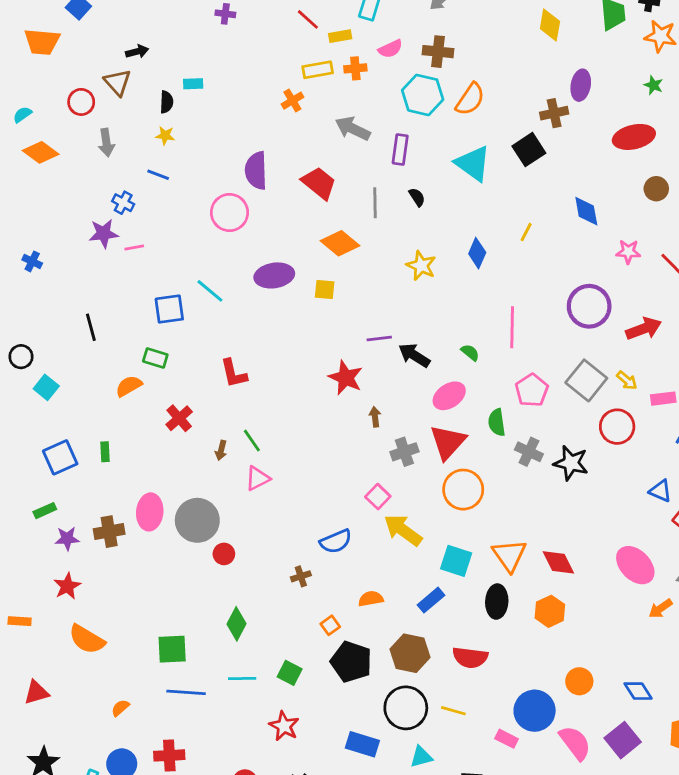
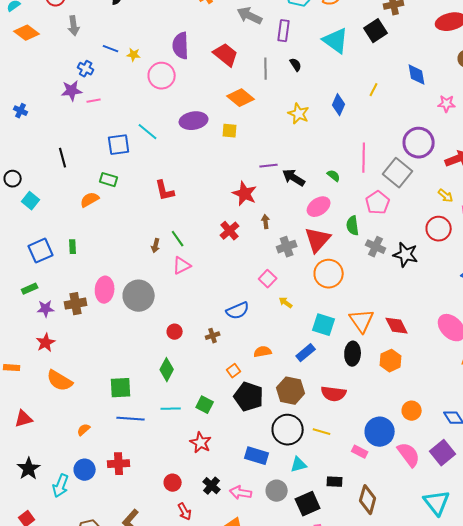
yellow star: (165, 136) -> (134, 55), moved
gray square: (586, 380) -> (398, 173), moved
red cross: (179, 418) -> (230, 231), moved
yellow arrow: (403, 530) -> (286, 303), size x0.5
red circle: (224, 554) -> (175, 332), moved

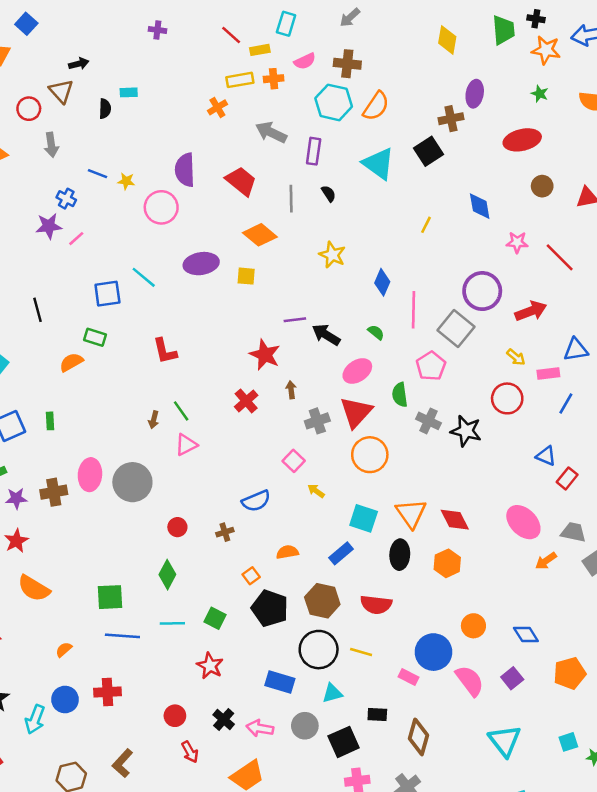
pink line: (94, 101) -> (76, 239), turned -32
blue diamond: (339, 105) -> (382, 282), moved
purple square: (443, 453) -> (512, 678), size x0.7

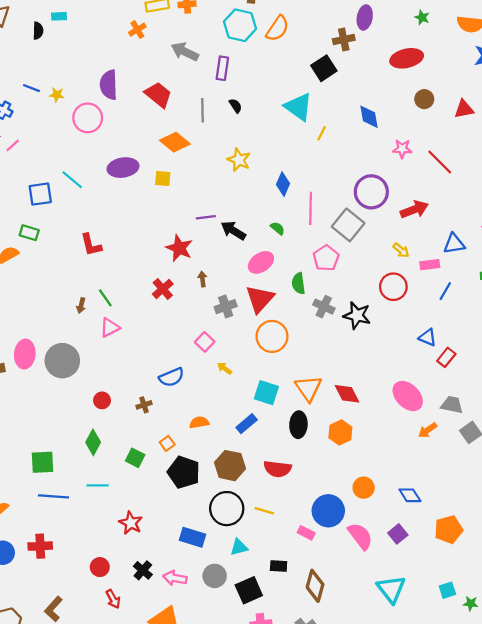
cyan triangle: (379, 164) -> (298, 107), moved
green square: (215, 618) -> (135, 458), moved

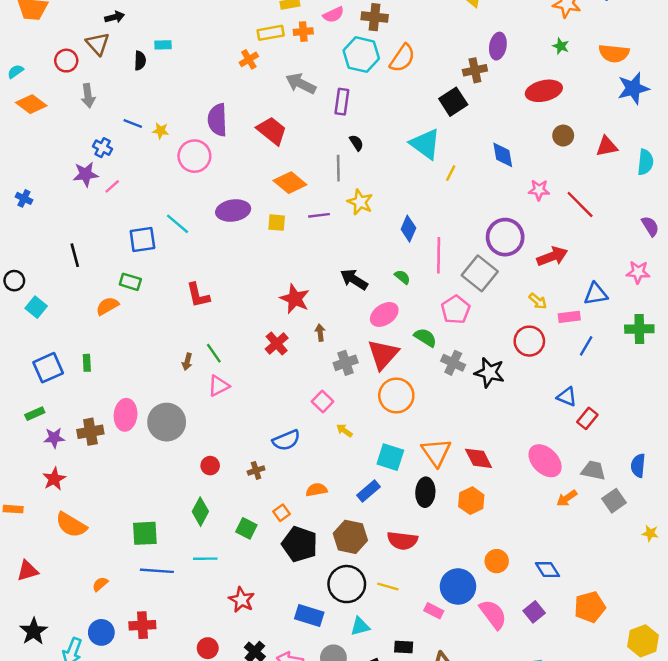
gray line: (202, 110) -> (338, 168), moved
purple line: (206, 217) -> (319, 215), moved
green semicircle: (298, 283) -> (425, 337), turned 130

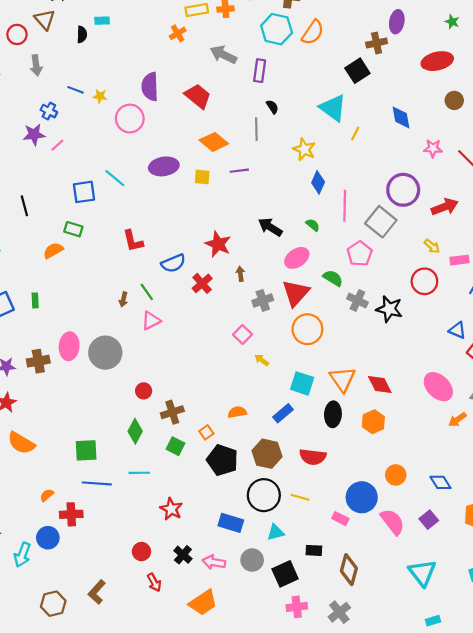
yellow star: (360, 202) -> (304, 149), moved
blue semicircle: (286, 440) -> (173, 263), moved
brown cross: (256, 470) -> (172, 412), moved, size x1.5
red cross: (142, 625) -> (71, 514), moved

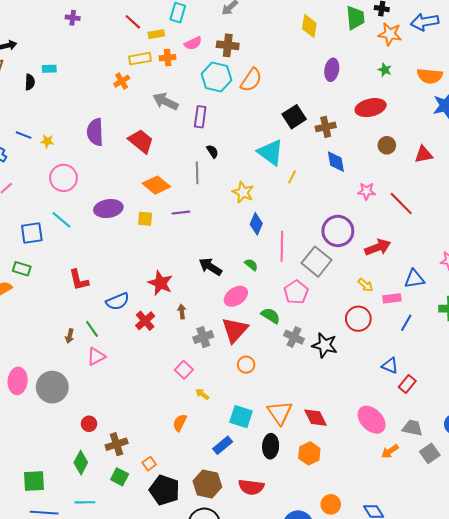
brown cross: (377, 43) -> (326, 127), moved
pink circle: (130, 119) -> (63, 178), moved
orange circle: (307, 329) -> (246, 365), size x0.6
orange semicircle: (237, 412) -> (180, 423), moved, turned -54

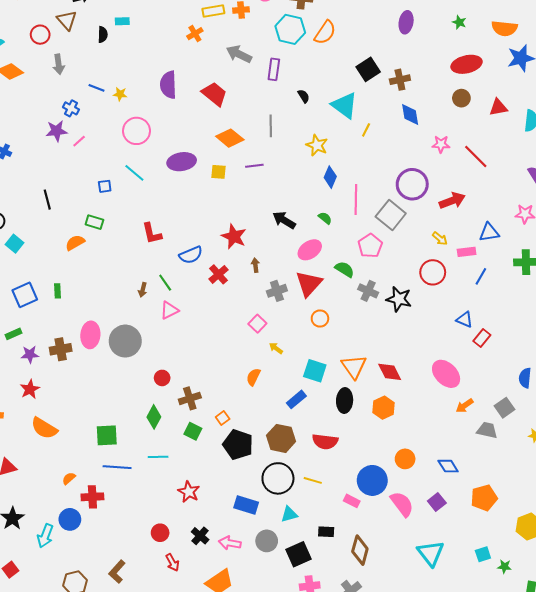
red ellipse: (371, 108) -> (467, 64), moved
black semicircle: (212, 151) -> (304, 96), moved
blue square: (32, 233) -> (105, 186), size x0.6
gray trapezoid: (412, 428) -> (487, 430), moved

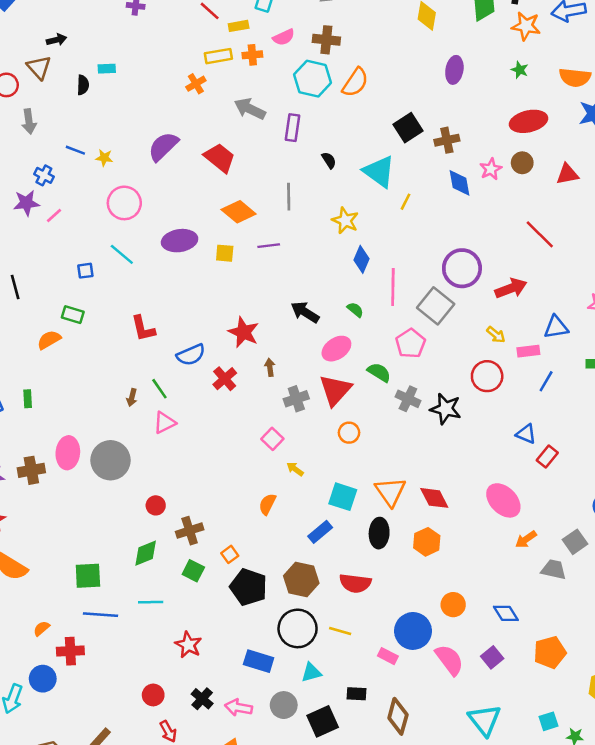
purple semicircle: (168, 85) -> (163, 146), turned 48
pink star: (441, 144) -> (491, 169), moved, turned -30
green diamond: (154, 417) -> (146, 553), turned 40

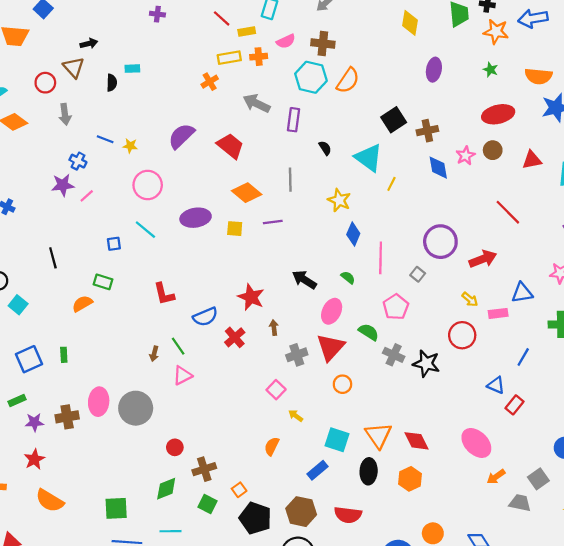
gray square: (436, 306) -> (418, 274), size x0.5
pink ellipse: (336, 349) -> (332, 311), turned -30
blue line: (546, 381) -> (523, 357), moved

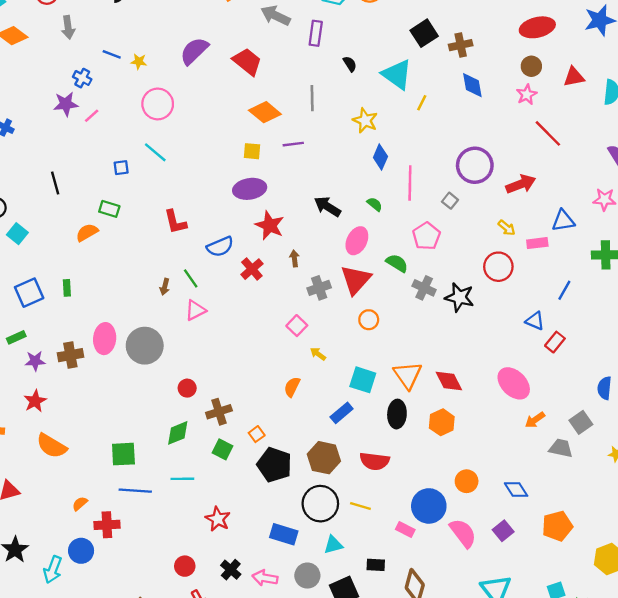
pink star: (465, 156) -> (527, 95), moved
purple ellipse: (196, 218) -> (250, 189), moved

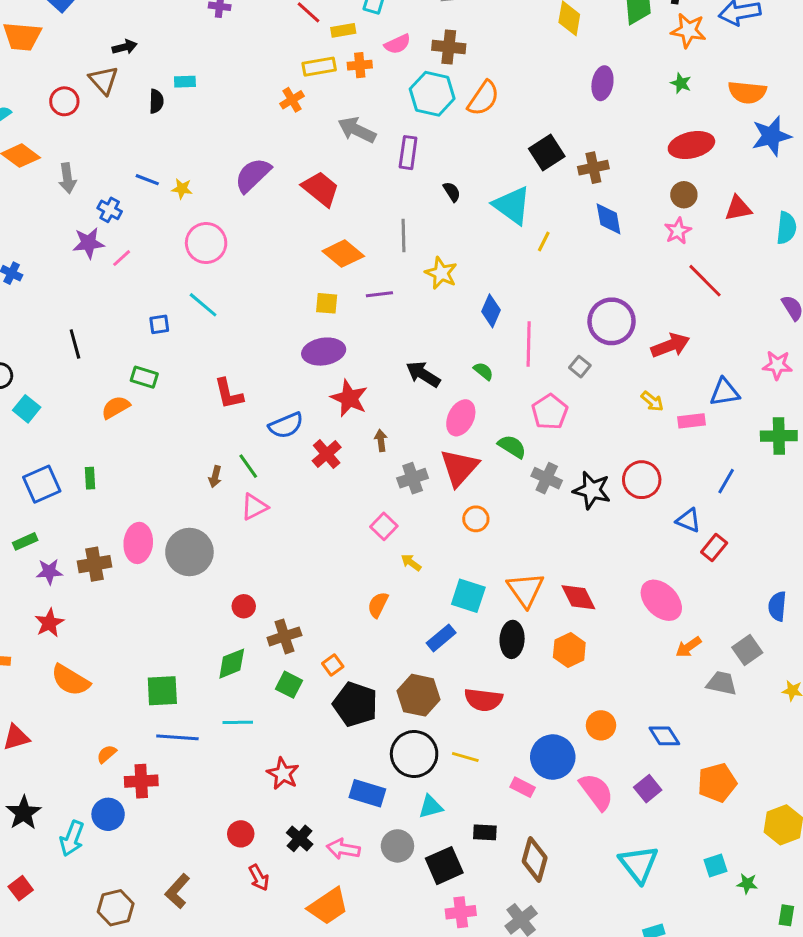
gray arrow: (68, 27) -> (67, 178), moved
yellow star: (365, 120) -> (441, 273), moved
red circle: (498, 267) -> (642, 480), moved

